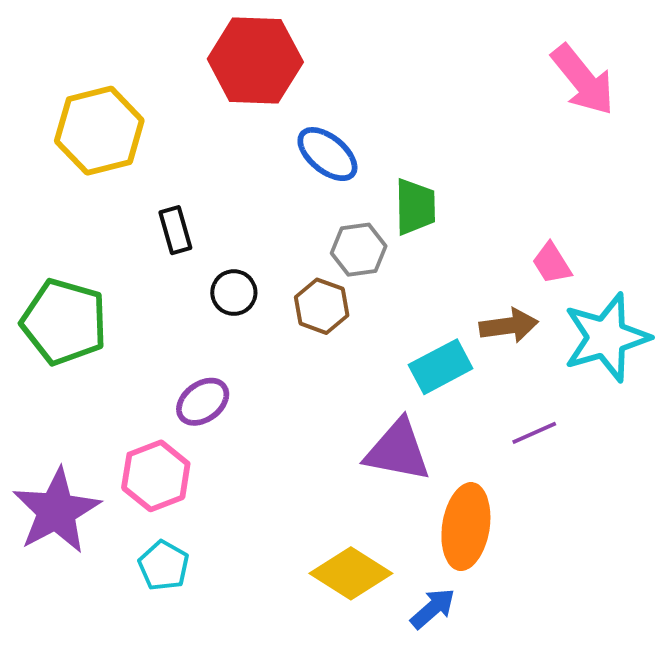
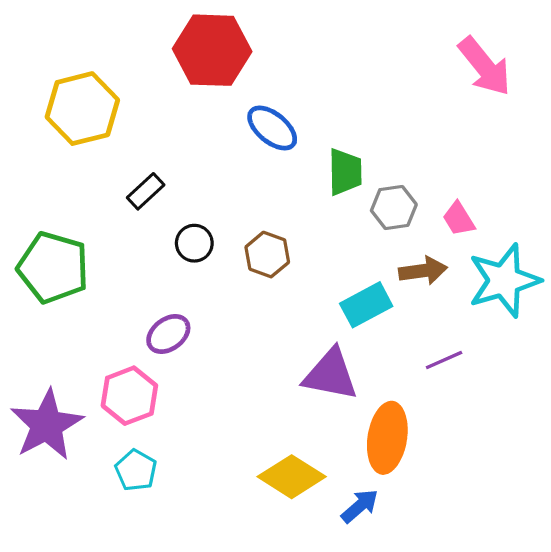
black rectangle: (175, 230) -> (146, 191), turned 63
gray hexagon: (359, 250) -> (394, 207), moved

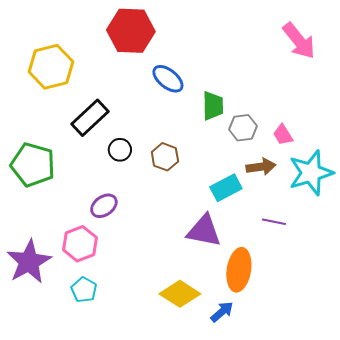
black rectangle: (146, 191) -> (90, 118), size x1.6
purple line: (444, 360) -> (274, 222), turned 35

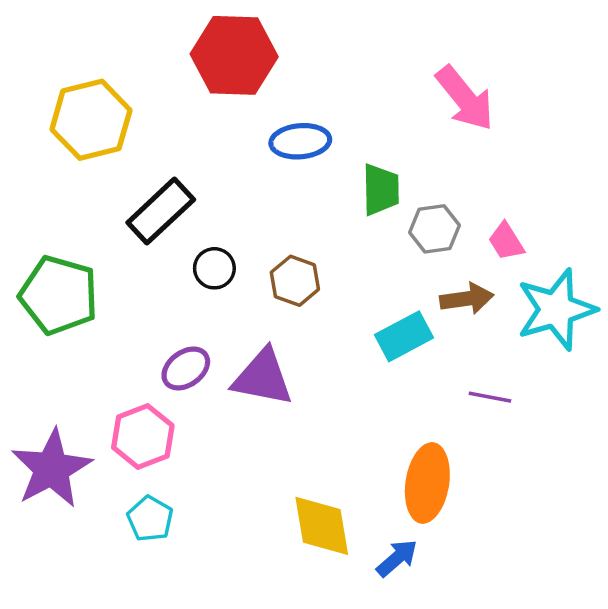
pink arrow: (299, 41) -> (465, 98), moved
blue ellipse: (168, 79) -> (300, 141), turned -44
purple triangle: (204, 231) -> (263, 377), moved
yellow diamond: (180, 294) -> (322, 526), turned 48

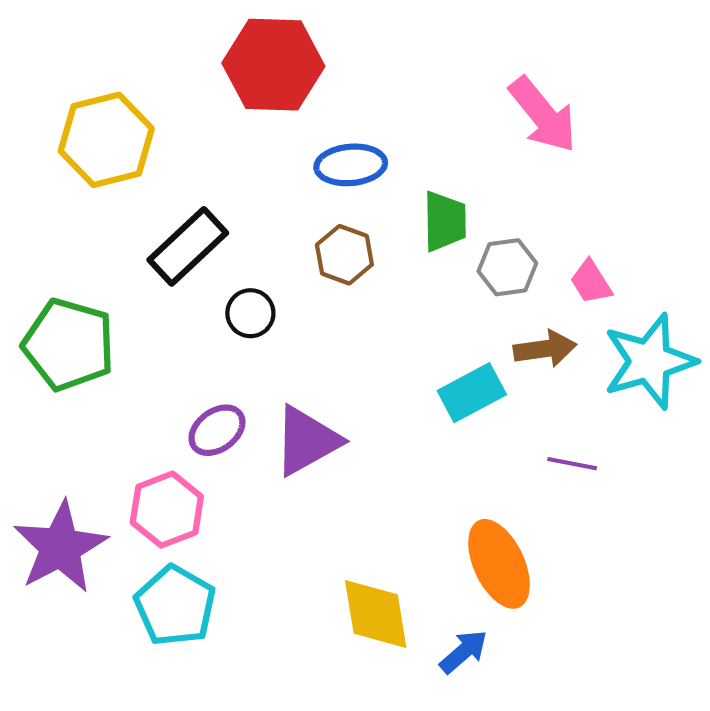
brown hexagon: (295, 281) -> (344, 255), moved
purple triangle: (263, 377) -> (307, 441), turned -40
orange ellipse: (427, 483) -> (499, 564), turned -34
cyan pentagon: (150, 519) -> (175, 606), size x1.5

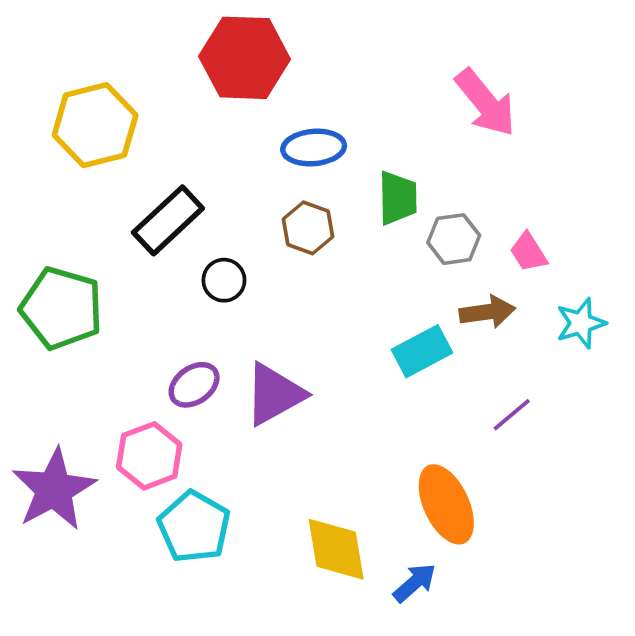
cyan star: (649, 361) -> (581, 323), size x0.6
purple line: (572, 464) -> (512, 415), turned -51
cyan pentagon: (175, 606) -> (194, 527), moved

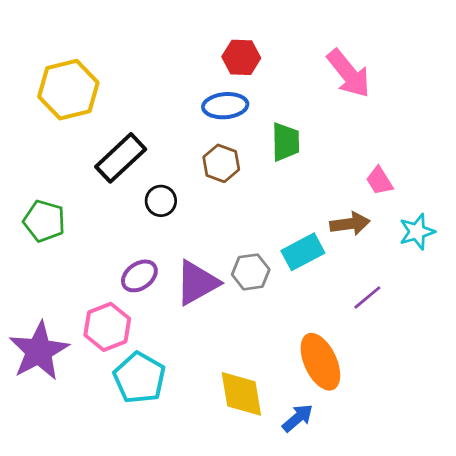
red hexagon: (245, 58) -> (241, 57), moved, size x0.6
gray hexagon: (454, 239) -> (251, 272), moved
green pentagon: (61, 308) -> (44, 221), size x0.7

